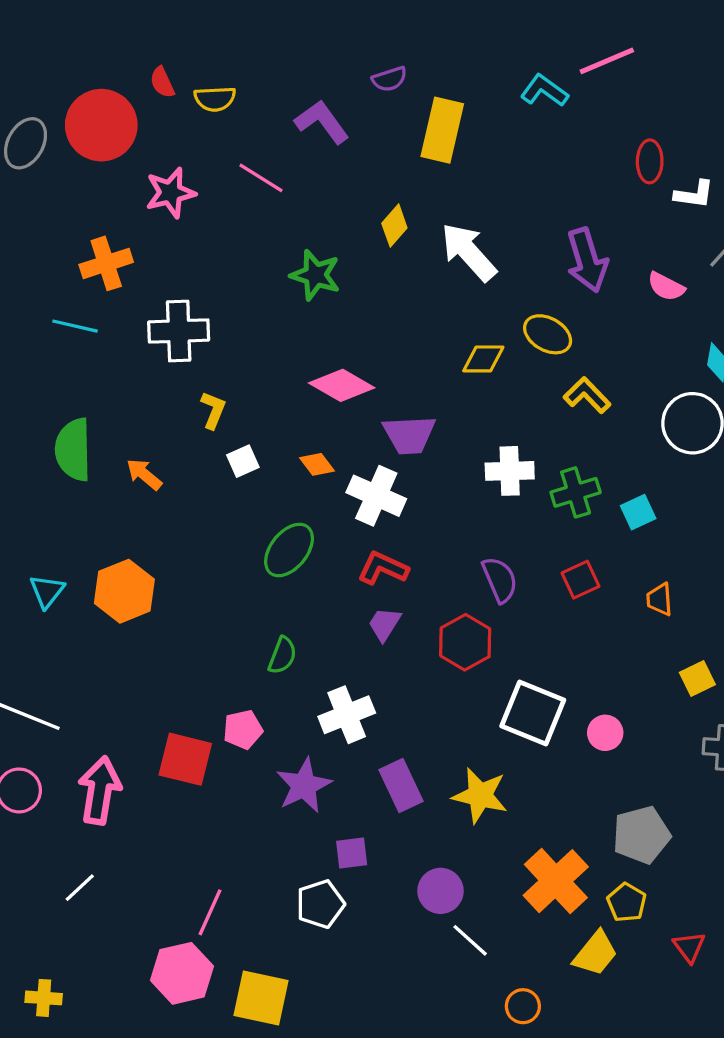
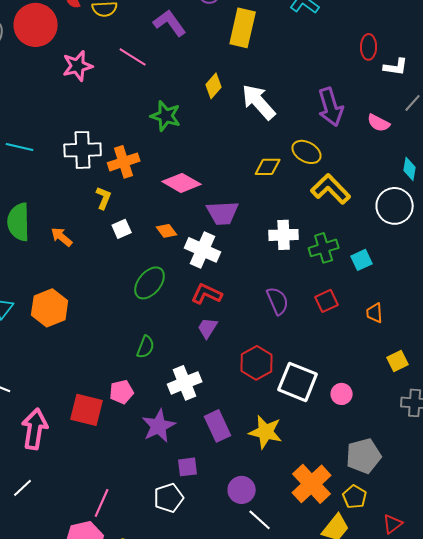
orange cross: (106, 263) -> (124, 162), moved
yellow L-shape: (587, 395) -> (331, 189), size x1.4
red hexagon: (465, 642) -> (257, 363), moved
red triangle: (689, 947) -> (393, 524), turned 30

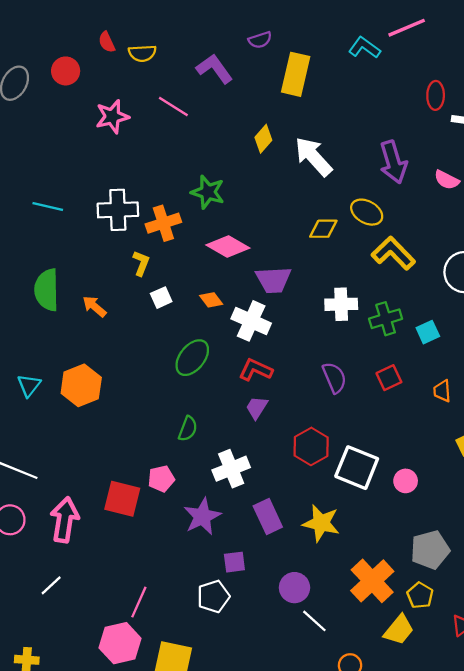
red circle: (36, 25) -> (66, 71), size x0.6
green star: (166, 116) -> (208, 192), moved

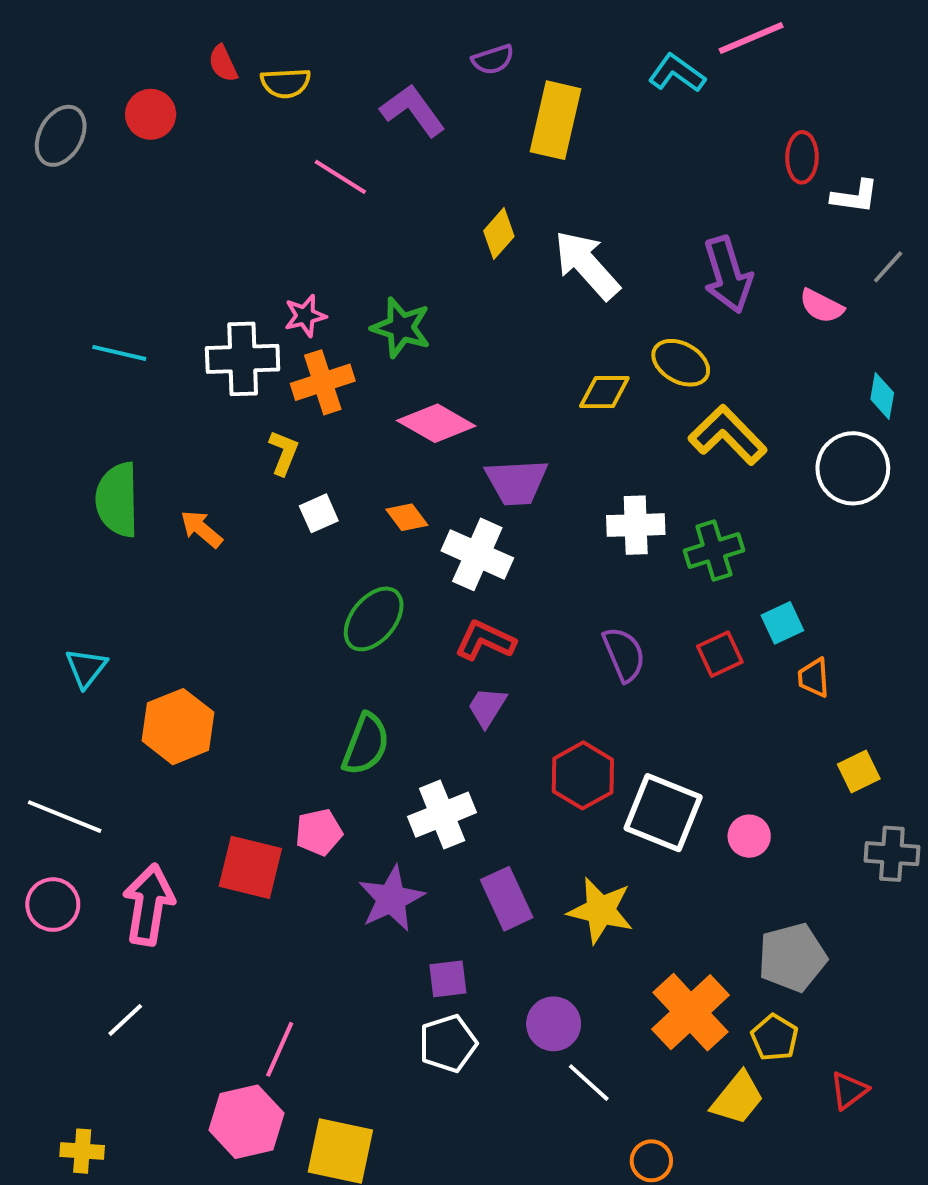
pink star: (112, 117) -> (305, 316), moved, size x0.7
cyan square: (428, 332) -> (782, 623), moved
orange hexagon: (81, 385) -> (178, 727), moved
green semicircle: (188, 429) -> (366, 744), size x1.4
white pentagon: (213, 596) -> (448, 1043), moved

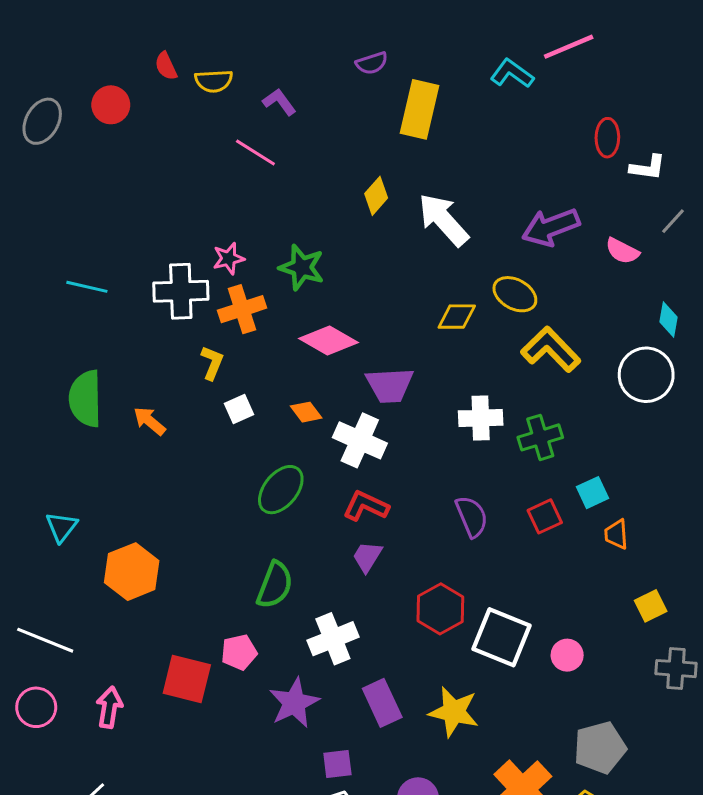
purple L-shape: (413, 110) -> (279, 102), moved, size x0.7
purple arrow: (728, 275) -> (551, 227), turned 86
pink arrow: (149, 905) -> (109, 707), size x0.7

